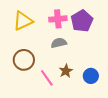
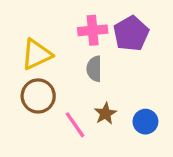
yellow triangle: (23, 21) -> (37, 54), moved
gray semicircle: (59, 43) -> (94, 69), turned -77

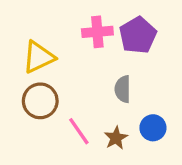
gray semicircle: (94, 69) -> (123, 89), moved
brown star: (105, 114) -> (116, 138), moved

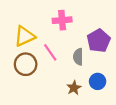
purple pentagon: (138, 35) -> (99, 41), moved
pink line: (79, 131) -> (50, 52), moved

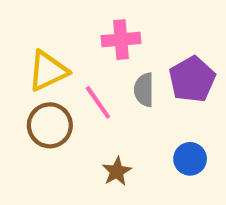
gray semicircle: (78, 57) -> (144, 90), moved
brown star: (74, 88) -> (117, 171), moved

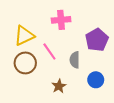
gray semicircle: (144, 90) -> (75, 60), moved

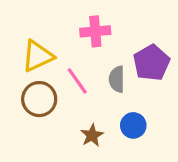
gray semicircle: (75, 60) -> (117, 79), moved
blue circle: (96, 80) -> (133, 125), moved

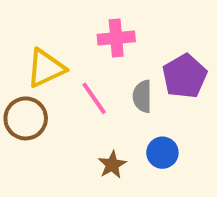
brown circle: (39, 99) -> (26, 118), moved

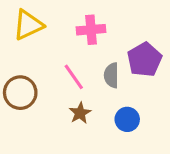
yellow triangle: (46, 68) -> (28, 25), moved
brown star: (112, 165) -> (80, 113), moved

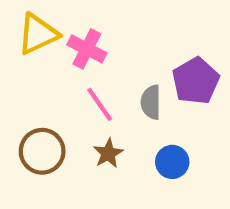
pink cross: (91, 30) -> (87, 49), moved, turned 32
brown circle: (20, 93) -> (42, 151), moved

